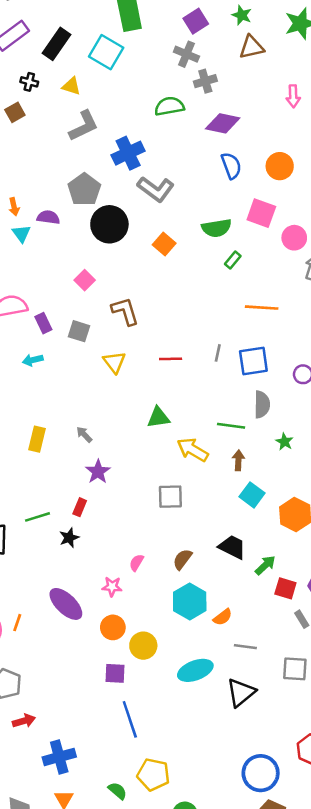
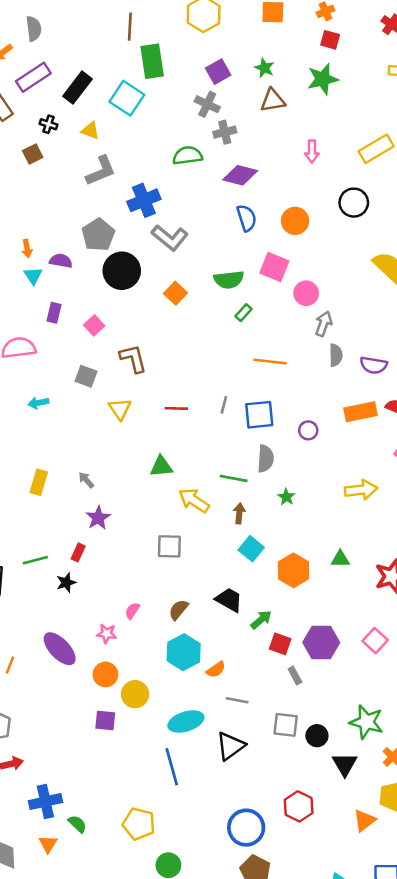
purple rectangle: (43, 323) -> (54, 313), moved, turned 36
blue line: (130, 719) -> (172, 767), moved
green semicircle: (118, 791) -> (77, 824), moved

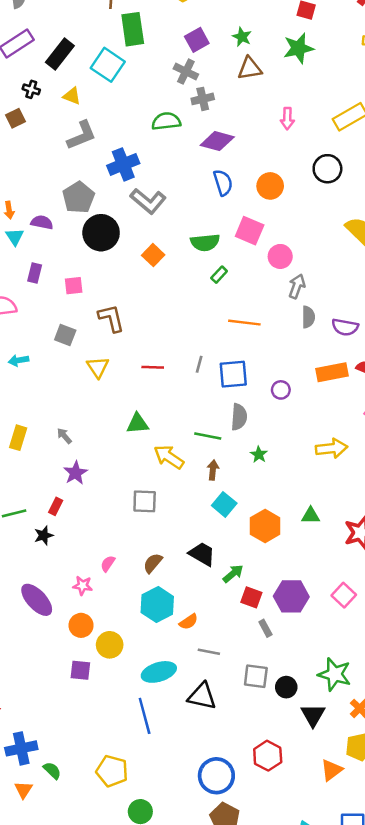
pink square: (94, 325) -> (74, 286), turned 36
black triangle: (231, 746) -> (202, 696), turned 48

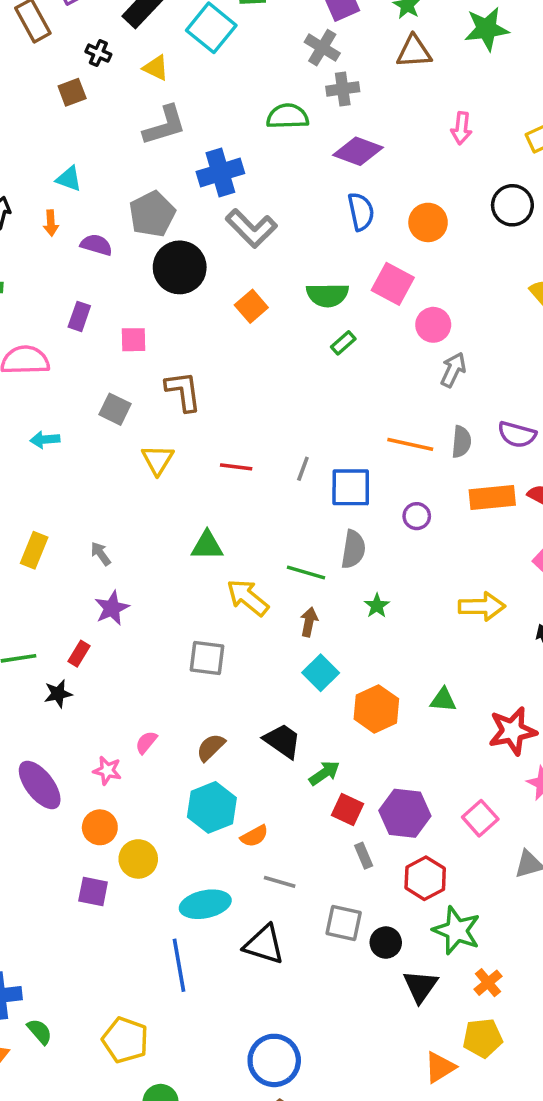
cyan triangle: (15, 237) -> (69, 179), moved, turned -42
gray semicircle: (308, 317) -> (461, 442), moved
orange line: (244, 323) -> (410, 444), moved
red hexagon: (268, 756) -> (425, 878), moved

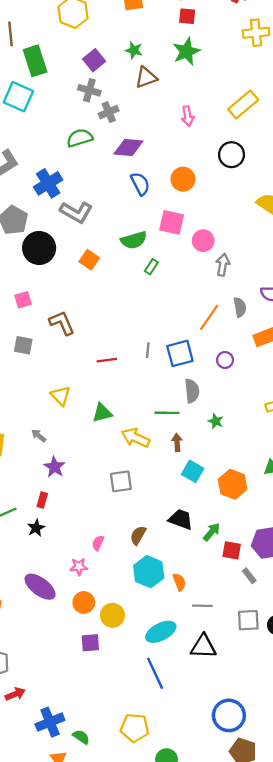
orange line: (410, 444) -> (209, 317), turned -52
yellow triangle: (158, 460) -> (61, 396), moved
orange semicircle: (254, 836) -> (179, 582), turned -66

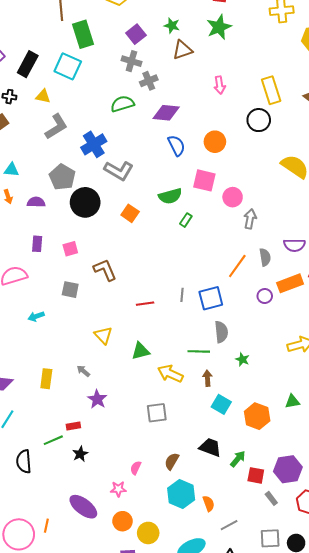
yellow rectangle: (243, 105) -> (271, 90), moved, turned -68
purple circle: (225, 360) -> (265, 296), moved
red rectangle: (42, 500) -> (73, 426), moved, turned 64
gray line: (202, 606) -> (229, 525), turned -30

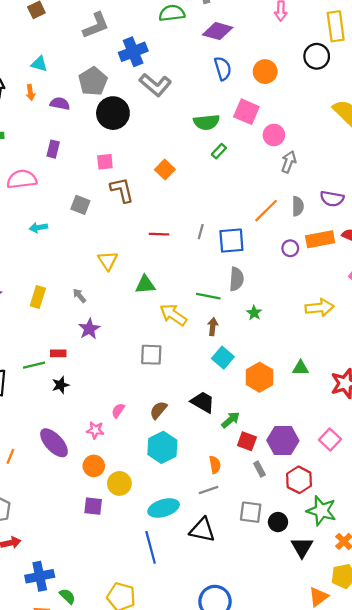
orange square: (130, 213) -> (165, 170), moved
pink square: (70, 249) -> (105, 162), moved
orange semicircle: (209, 504) -> (215, 465), moved

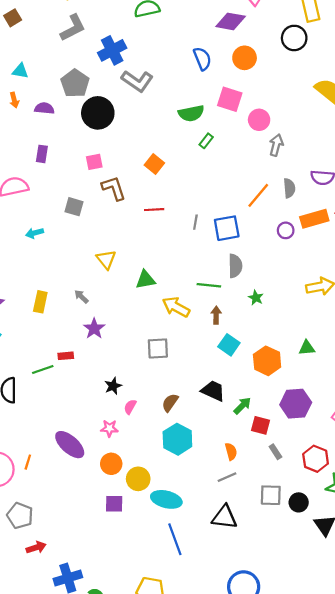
purple diamond: (218, 31) -> (231, 21), moved
red line: (159, 234) -> (154, 210), moved
black star: (60, 385) -> (113, 386), moved
purple hexagon: (283, 441) -> (296, 404), moved
cyan ellipse: (164, 508) -> (166, 499), moved, turned 36

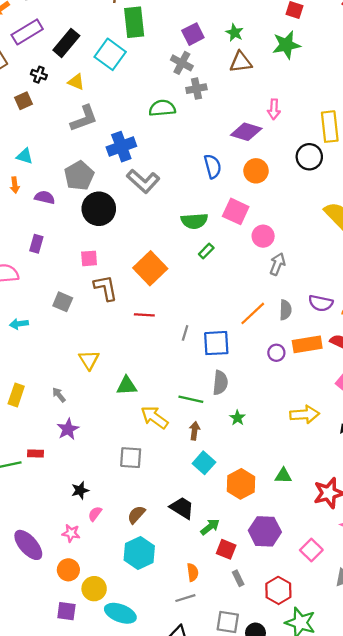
orange square: (154, 164) -> (150, 268), size x1.6

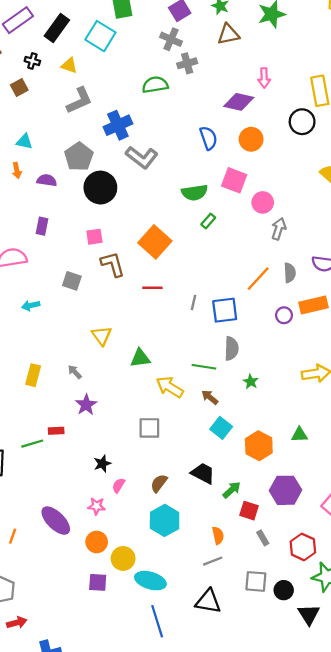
brown arrow: (195, 431) -> (210, 397), turned -54

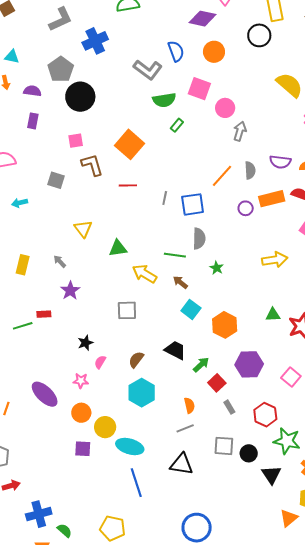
gray L-shape: (142, 157) -> (148, 70), moved
purple rectangle: (42, 226) -> (33, 121), moved
green triangle: (300, 435) -> (273, 315), moved
red square: (249, 511) -> (217, 383), turned 30

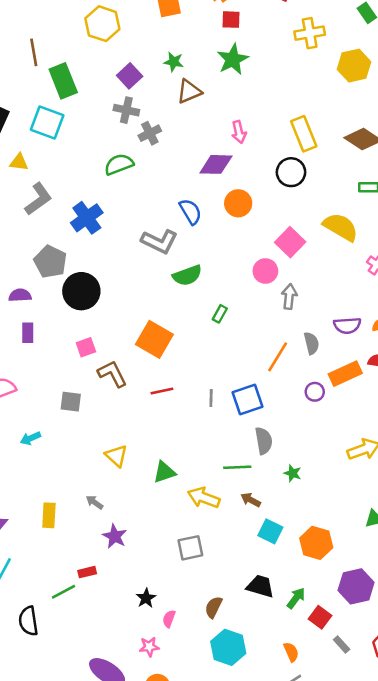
pink square: (199, 89) -> (290, 242), moved, turned 35
green rectangle: (177, 125) -> (220, 314), moved

